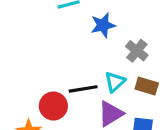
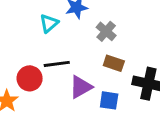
cyan triangle: (115, 82) -> (49, 23), moved

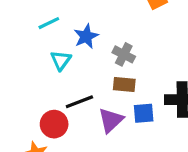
brown rectangle: (114, 63) -> (124, 84), moved
blue square: (109, 100) -> (144, 113), moved

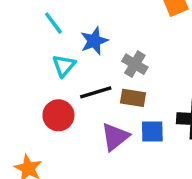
cyan line: (49, 23) -> (53, 23), turned 75
black line: (79, 102) -> (96, 92), moved
red circle: (54, 124) -> (58, 115), moved

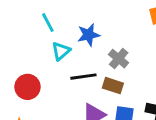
cyan line: (53, 23) -> (48, 23), moved
red circle: (58, 115) -> (27, 87), moved

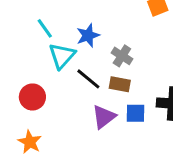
cyan triangle: (61, 51) -> (62, 56), size x1.4
black line: (83, 77) -> (88, 79), turned 55

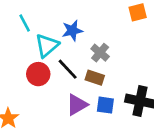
cyan line: (45, 28) -> (25, 23), moved
red circle: (32, 97) -> (38, 74), moved

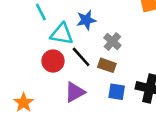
cyan triangle: (47, 46) -> (62, 34), turned 50
purple triangle: (77, 105) -> (75, 92), moved

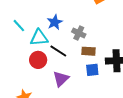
brown rectangle: (107, 65) -> (89, 51), moved

